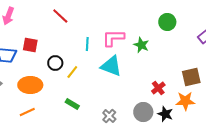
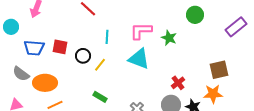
cyan line: (87, 44) -> (107, 37), moved
red square: (30, 45) -> (60, 47), moved
orange ellipse: (30, 85) -> (45, 83), moved
red cross: (158, 88) -> (178, 83), moved

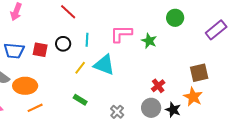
black circle: (83, 56) -> (63, 44), moved
cyan triangle: (139, 59) -> (104, 65), moved
orange star: (213, 94) -> (193, 97), turned 30

